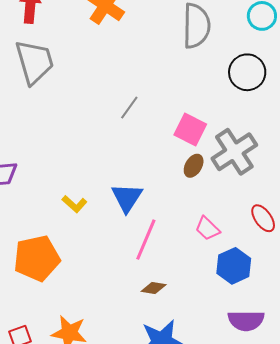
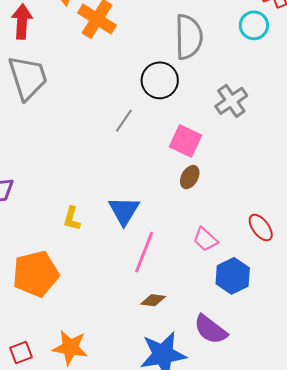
black circle: (247, 72) -> (160, 80), moved
gray cross: (234, 152) -> (231, 101), moved, size x0.7
yellow L-shape: (75, 204) -> (72, 219), turned 65
purple semicircle: (246, 321) -> (211, 329), moved, turned 39

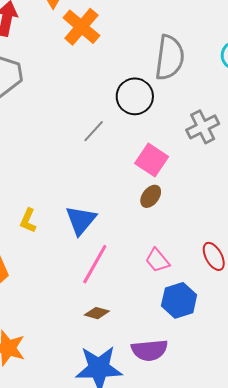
purple semicircle: (211, 329) -> (150, 350), turned -51

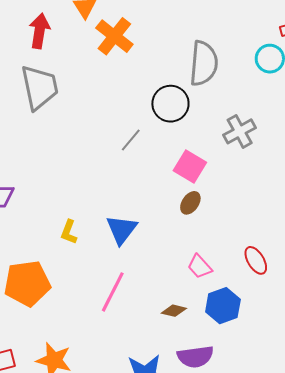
pink line: (95, 264) -> (113, 292), moved
brown diamond: (97, 313) -> (174, 311), moved

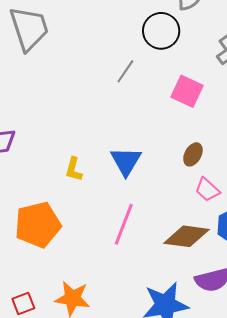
brown ellipse: (190, 203) -> (193, 154), moved
brown diamond: (174, 311) -> (187, 236), size x1.8

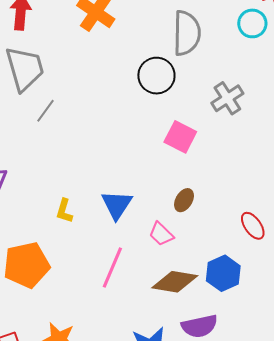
gray line: (125, 71) -> (46, 111), moved
pink trapezoid: (207, 190) -> (161, 234), moved

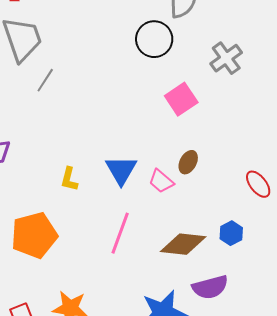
pink square: (180, 137) -> (181, 99), turned 32
pink trapezoid: (161, 234) -> (161, 181), moved
blue hexagon: (223, 273) -> (231, 233), size x0.7

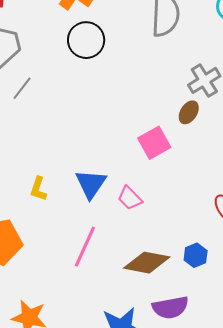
black circle: (154, 39) -> (86, 40), moved
pink square: (181, 99) -> (154, 143), moved
brown ellipse: (188, 162) -> (189, 112), moved

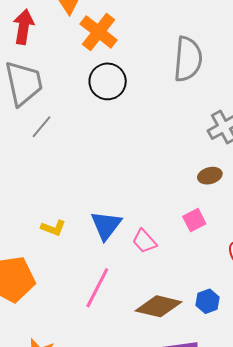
brown ellipse: (189, 112) -> (210, 176), moved, turned 40
pink square: (154, 143) -> (194, 220), moved, size x0.7
yellow L-shape: (38, 189) -> (53, 228), turned -90

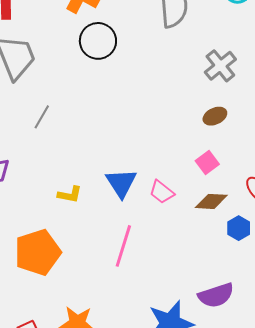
gray line: (42, 127) -> (42, 117), moved
blue hexagon: (208, 301) -> (239, 228), moved
brown diamond: (159, 306) -> (211, 201), moved, size x0.7

